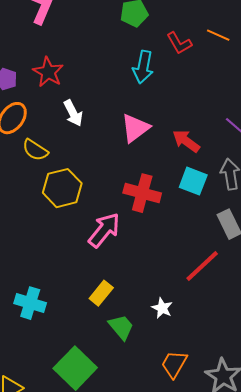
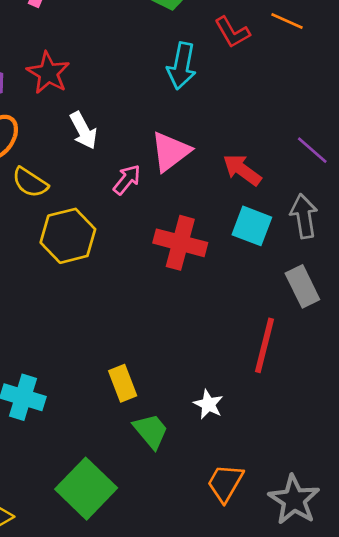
pink arrow: (104, 230) -> (127, 180), moved, size x0.6
red line: (202, 266) -> (265, 345), turned -33
yellow rectangle: (101, 293) -> (123, 383), turned -60

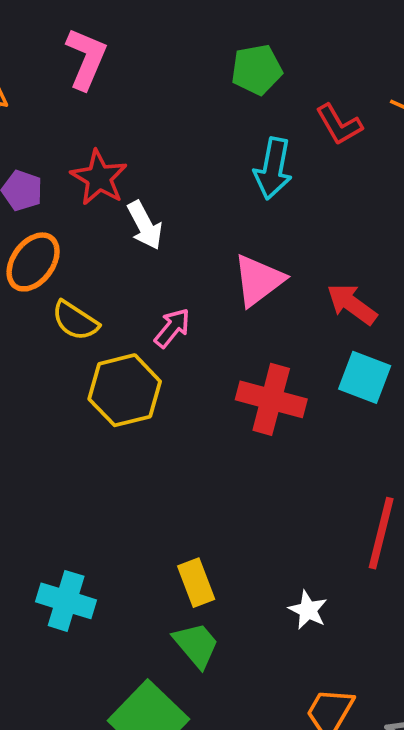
white arrow: (83, 130) -> (145, 225), moved
pink arrow: (127, 180) -> (172, 328), moved
green trapezoid: (151, 431) -> (196, 645), moved

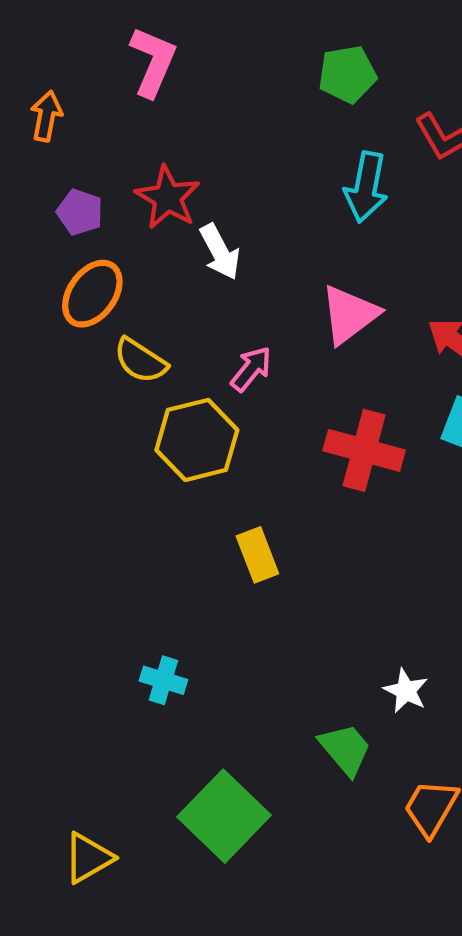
yellow rectangle: (196, 583) -> (257, 555), moved
cyan cross: (66, 601) -> (163, 680), moved, size x0.7
green trapezoid: (196, 645) -> (345, 749), moved

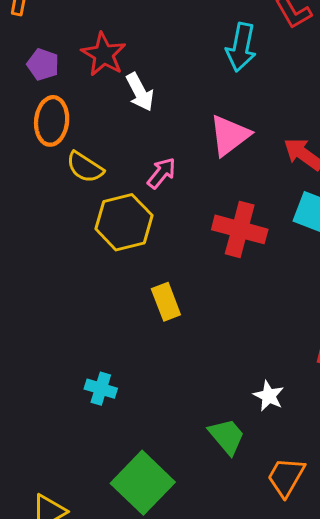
orange ellipse: (92, 294) -> (52, 121), turned -30

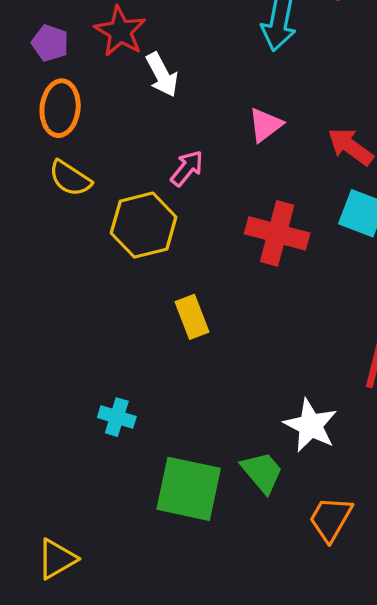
pink triangle: (230, 135) -> (265, 125), size x0.7
yellow semicircle: (85, 167) -> (70, 178), moved
white star: (269, 396) -> (311, 425), size x1.5
green square: (143, 483) -> (189, 489), moved, turned -32

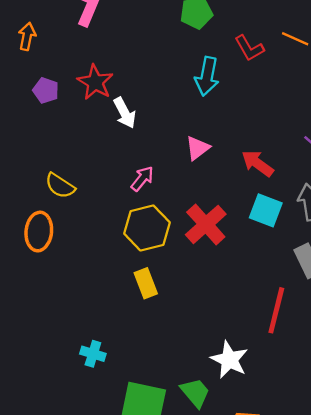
orange ellipse: (60, 108) -> (39, 232), moved
yellow hexagon: (144, 225) -> (147, 228), moved
red cross: (277, 233) -> (206, 224), turned 33

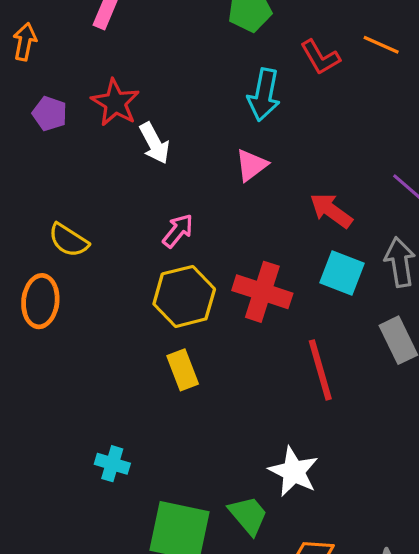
pink triangle: (198, 148) -> (251, 165), moved
red cross: (206, 224) -> (262, 292), turned -30
red line: (276, 310) -> (320, 370), moved, turned -30

